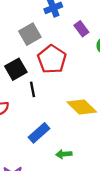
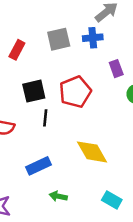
gray square: (30, 34) -> (59, 39), moved

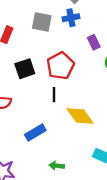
gray square: (59, 39) -> (42, 22), turned 30
black line: (45, 118) -> (54, 95), moved
green arrow: (58, 196) -> (57, 166), moved

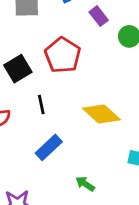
black line: (54, 95) -> (41, 105), moved
green arrow: (57, 166) -> (85, 184), turned 40

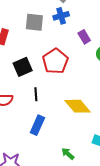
blue rectangle: (49, 147) -> (37, 125), turned -30
green arrow: (85, 184) -> (68, 154), moved

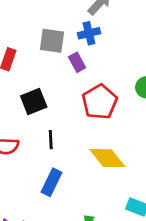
purple rectangle: (84, 37) -> (77, 62), moved
red pentagon: (55, 61) -> (100, 102), moved

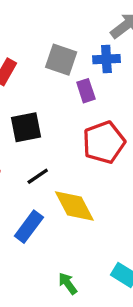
black line: (51, 140) -> (38, 176), turned 48
yellow diamond: (107, 158) -> (74, 206), moved

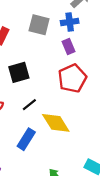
purple rectangle: (86, 91) -> (68, 47), moved

